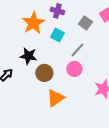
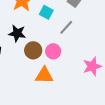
pink circle: (74, 69) -> (53, 51), moved
orange triangle: (55, 98) -> (44, 75), turned 36

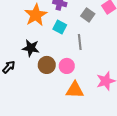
gray line: (66, 27) -> (80, 42), turned -49
orange triangle: (44, 75) -> (75, 90), moved

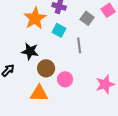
pink circle: (67, 66) -> (65, 79), moved
orange triangle: (75, 90) -> (39, 93), moved

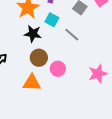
gray line: (79, 45) -> (72, 35), turned -42
black star: (30, 51) -> (33, 34), moved

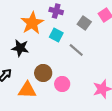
black star: (33, 34) -> (20, 48), moved
orange triangle: (32, 83) -> (27, 90), moved

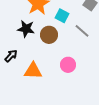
brown circle: (43, 73) -> (49, 35), moved

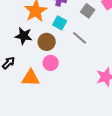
pink circle: (68, 65) -> (51, 63), moved

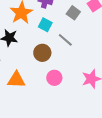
brown circle: (47, 42) -> (42, 53), moved
pink circle: (51, 63) -> (54, 78), moved

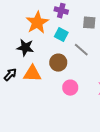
gray square: (73, 13) -> (89, 23), turned -32
orange triangle: (16, 80) -> (32, 74), moved

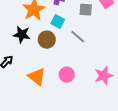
brown circle: (58, 63) -> (47, 40), moved
orange triangle: (32, 74) -> (37, 77), moved, turned 36

